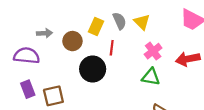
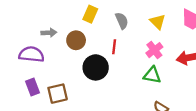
yellow triangle: (142, 22) -> (158, 22), moved
yellow rectangle: (96, 26) -> (90, 14), moved

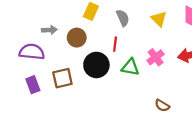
pink cross: (154, 50) -> (156, 57), moved
green triangle: (152, 75) -> (130, 67), moved
brown square: (58, 94) -> (62, 78), moved

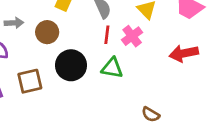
red line: (115, 44) -> (107, 35), moved
pink cross: (156, 57) -> (132, 36), moved

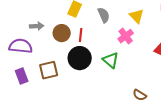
red line: (107, 35) -> (81, 35), moved
green triangle: (112, 68) -> (111, 60), turned 30

